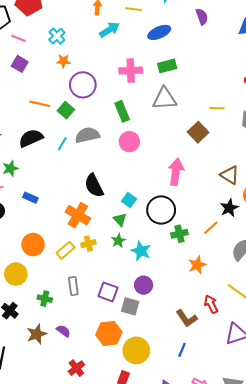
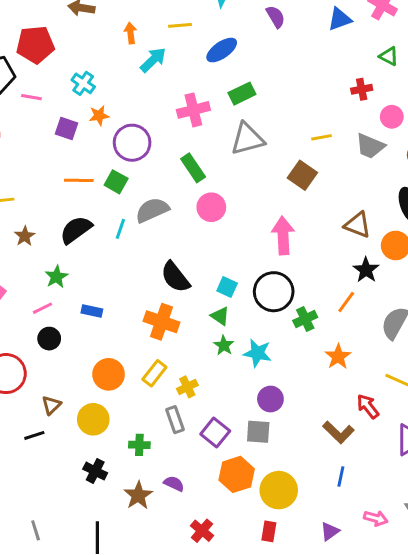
purple square: (20, 64) -> (66, 128), moved
yellow cross: (88, 244) -> (187, 387), moved
purple square: (108, 292) -> (215, 433), moved, turned 30

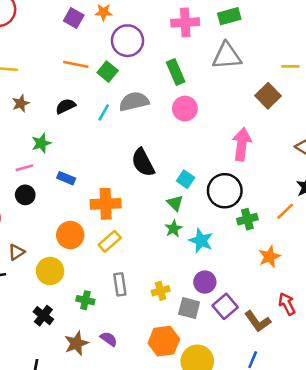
black semicircle: (76, 230) -> (66, 106), size x0.7
orange cross: (161, 322) -> (106, 204), moved, turned -32
yellow cross: (187, 387) -> (161, 291), moved
purple square: (215, 433) -> (225, 306), moved

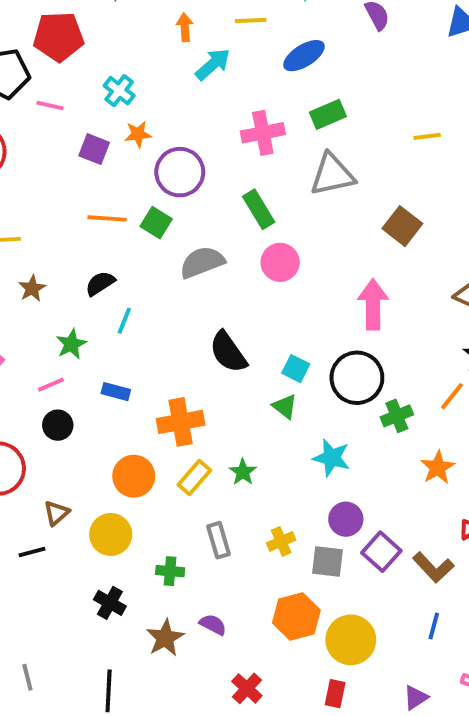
yellow line: (290, 66) -> (427, 136), moved
cyan line: (104, 112) -> (124, 321), moved
green star: (173, 229) -> (243, 472), moved

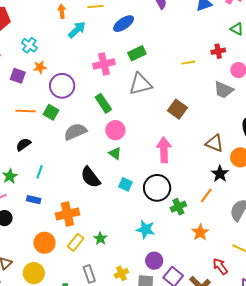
cyan line: (124, 321) -> (40, 172), moved
green triangle: (285, 406) -> (115, 153), moved

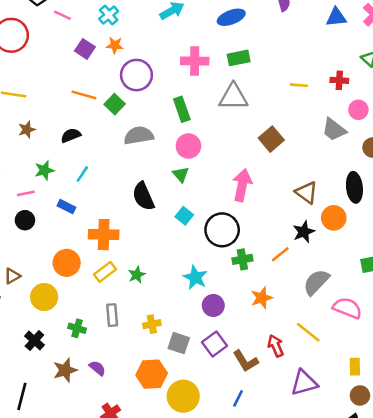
purple circle: (154, 261) -> (213, 305), moved

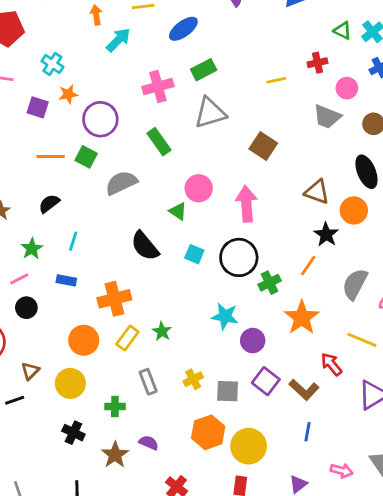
pink circle: (188, 146) -> (199, 188), moved
orange star: (262, 298) -> (302, 318), size x1.4

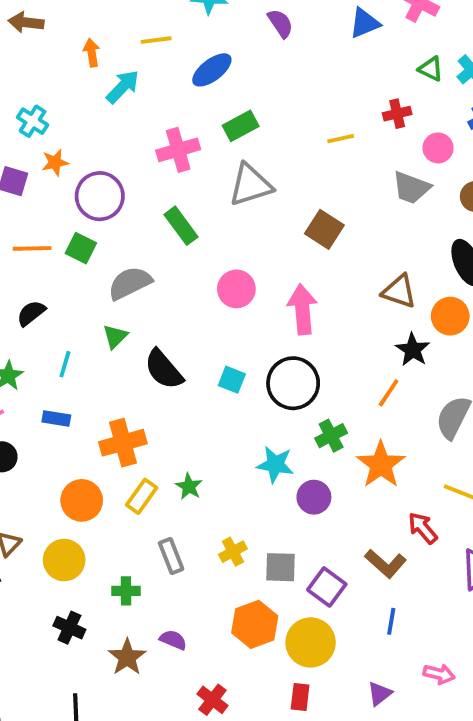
green triangle: (178, 211) -> (115, 336), moved, turned 42
green cross: (270, 283) -> (331, 436), moved
purple square: (266, 381) -> (327, 587), moved

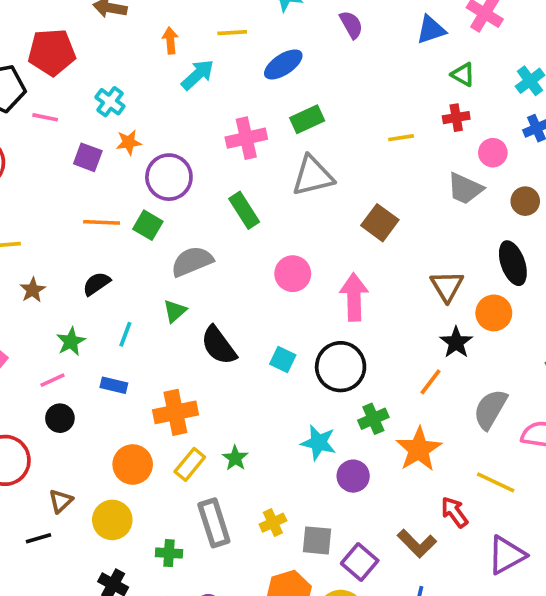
green triangle: (431, 69) -> (463, 74), moved
brown triangle: (399, 291) -> (447, 286), turned 36
gray rectangle: (171, 556) -> (214, 523), size x1.4

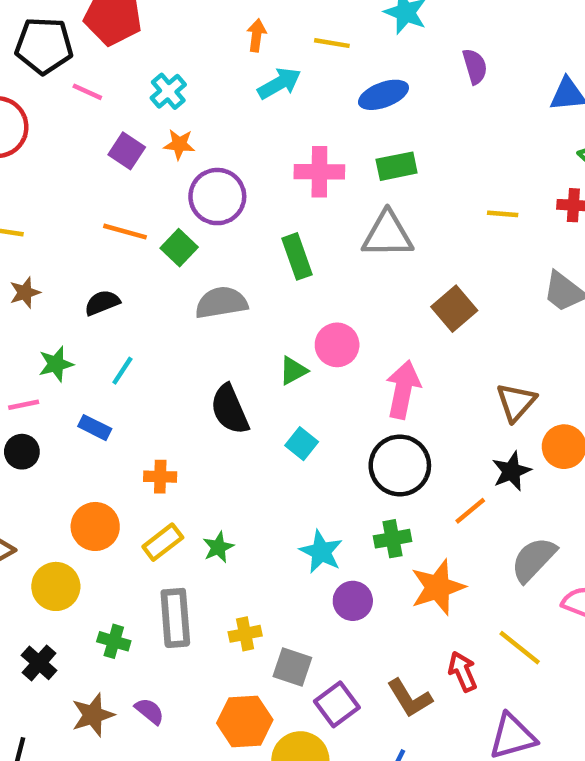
green triangle: (175, 311) -> (293, 371), moved
black circle: (341, 367) -> (400, 465), moved
orange cross: (175, 412) -> (160, 477), size x0.6

